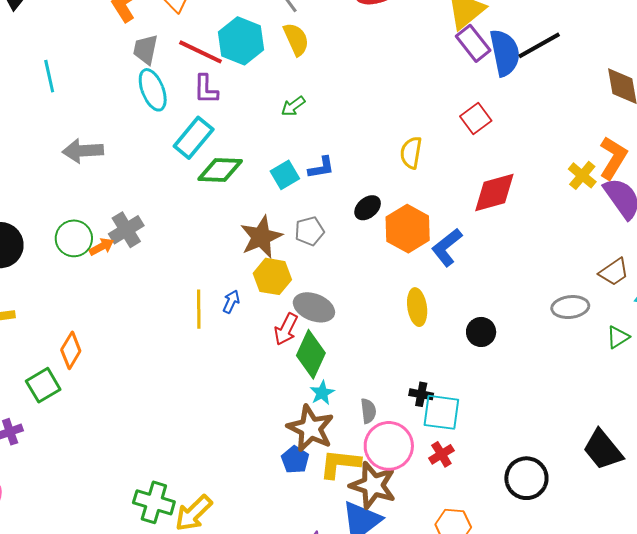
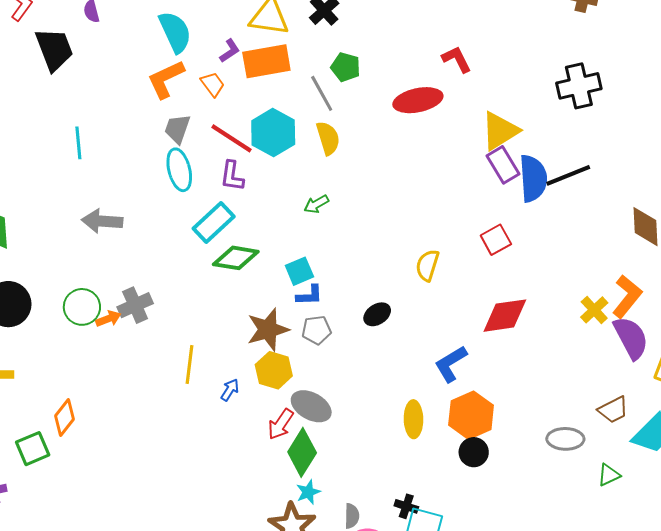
blue L-shape: (321, 168) -> (309, 295), moved
orange hexagon: (408, 229) -> (471, 415), moved
yellow line: (199, 309) -> (190, 365), moved

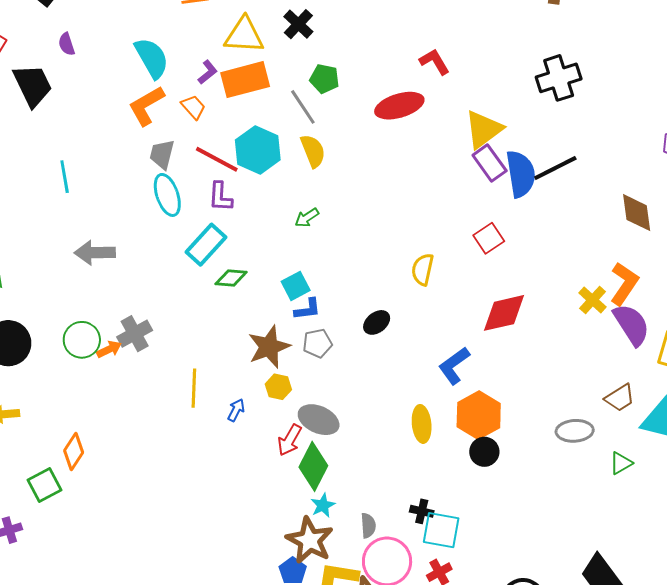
green diamond: (236, 258) -> (231, 278), size x0.7
yellow hexagon: (274, 370) -> (278, 387), size x0.7

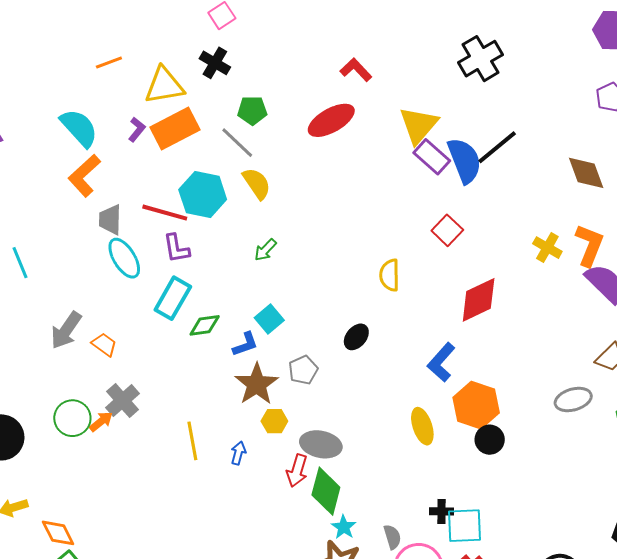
orange trapezoid: (193, 107) -> (104, 344), moved
gray arrow: (95, 253) -> (66, 330), turned -42
yellow cross: (593, 300) -> (547, 248), moved
blue L-shape: (308, 309) -> (245, 344), moved
orange diamond: (74, 452) -> (58, 533), moved, turned -48

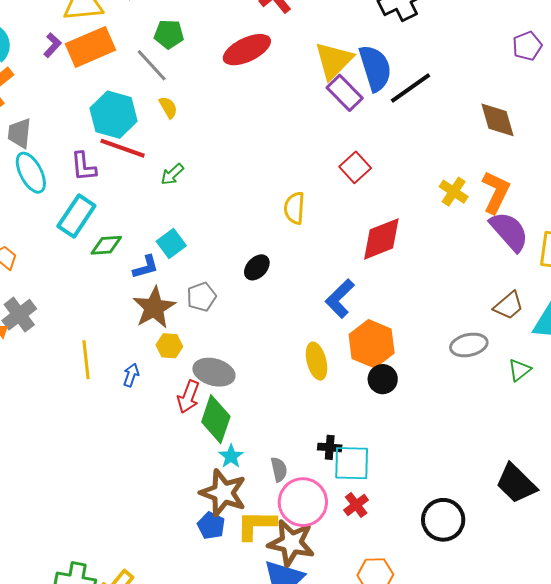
blue semicircle: (464, 161) -> (375, 68), moved
yellow semicircle: (257, 183) -> (168, 107), size x0.7
red line: (165, 213) -> (123, 148), moved

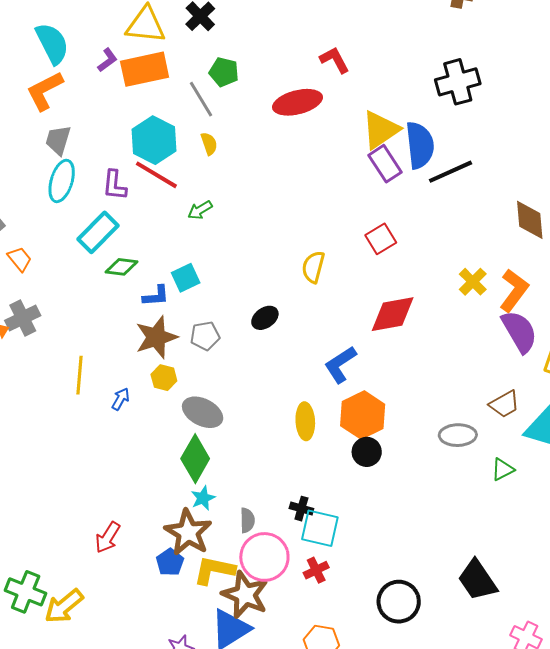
cyan ellipse: (31, 173) -> (62, 181), turned 33
red arrow: (188, 397) -> (108, 538), moved

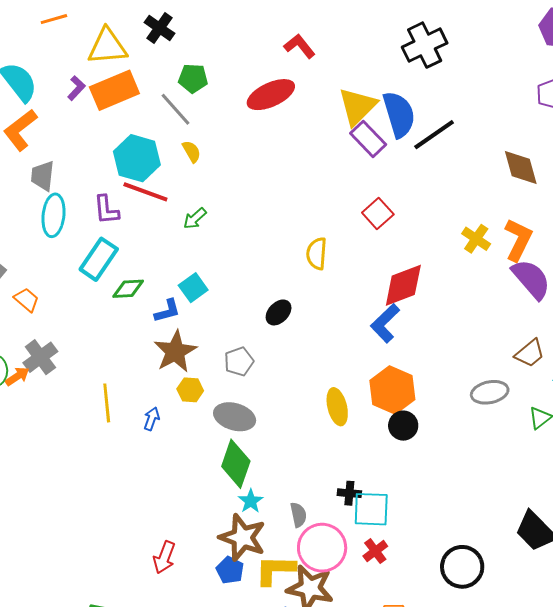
gray pentagon: (205, 336) -> (239, 361), moved
blue L-shape: (340, 364) -> (385, 323), moved

